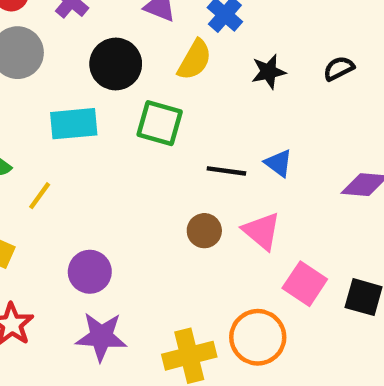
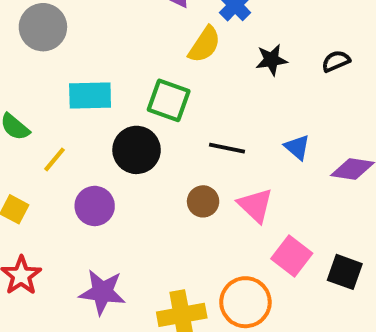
black circle: (116, 64) -> (137, 150), moved
blue triangle: (279, 163) -> (297, 147), moved
purple circle: (90, 272) -> (95, 206), moved

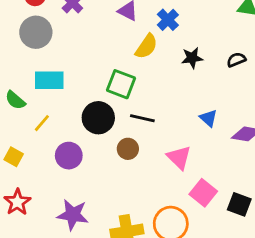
cyan rectangle: (90, 96) -> (49, 80), moved
black line: (227, 148) -> (142, 118), moved
brown circle: (203, 201) -> (128, 149), moved

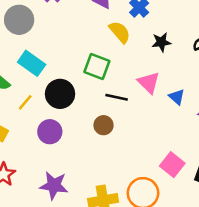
yellow semicircle: (146, 46) -> (120, 32), turned -75
cyan rectangle: (49, 80) -> (32, 63), turned 36
black circle: (98, 118) -> (60, 94), moved
pink triangle: (179, 157) -> (149, 83), moved

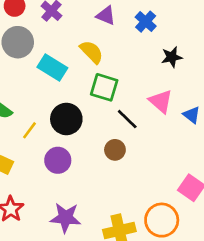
yellow semicircle: (120, 32) -> (92, 52), moved
cyan rectangle: (32, 63) -> (52, 68), moved
black line: (117, 97) -> (127, 119), turned 35

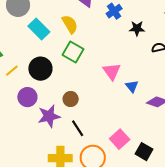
black star: (172, 57) -> (137, 28), moved
black line: (127, 119) -> (78, 128), moved
purple star: (66, 218) -> (49, 116), moved, turned -30

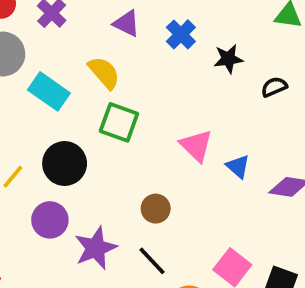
brown circle: (71, 99) -> (156, 209), moved

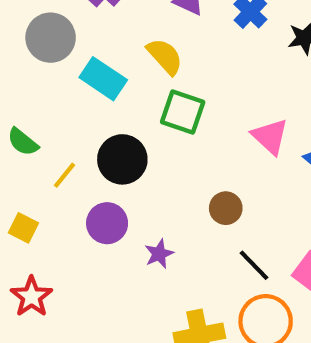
purple star: (96, 248) -> (159, 254), size x0.6
black line: (152, 261) -> (254, 265), moved

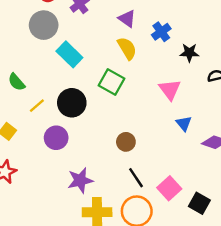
yellow semicircle: (165, 56) -> (127, 48), moved
pink triangle: (270, 136) -> (170, 90), moved
purple star: (159, 254) -> (80, 180), moved, size x1.5

